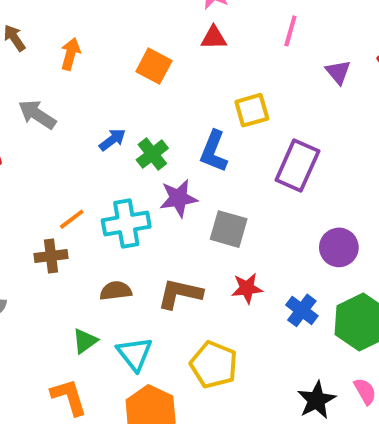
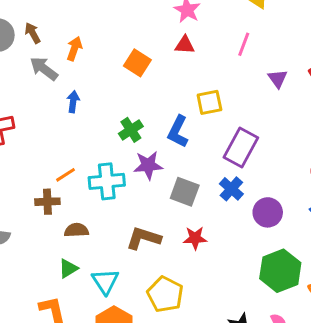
gray arrow: (37, 114) -> (44, 69), moved
blue arrow: (112, 140) -> (73, 102), moved, turned -50
brown semicircle: (116, 291) -> (76, 230), moved
blue cross: (302, 310) -> (231, 189), moved

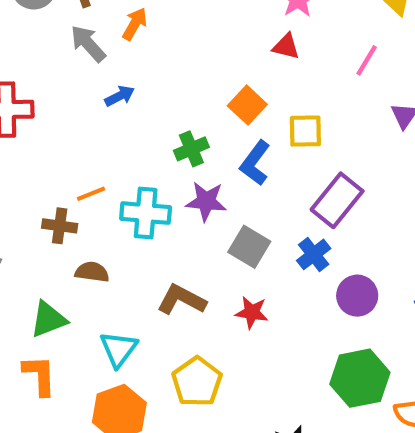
orange square: (137, 63) -> (247, 105), moved
blue arrow: (73, 102) -> (120, 96), turned 45
green triangle: (68, 269) -> (48, 319), moved, size x1.4

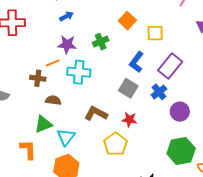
blue L-shape: (255, 163) -> (136, 62), moved
purple star: (206, 201) -> (67, 45), moved
green triangle: (48, 319) -> (43, 124), moved
yellow pentagon: (197, 382) -> (115, 144), moved

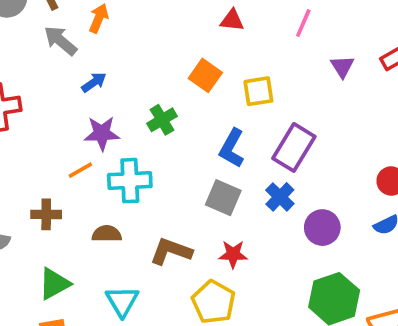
brown cross: (38, 78) -> (46, 214), moved
brown semicircle: (53, 100) -> (107, 234), moved
green triangle: (43, 124) -> (54, 284), moved

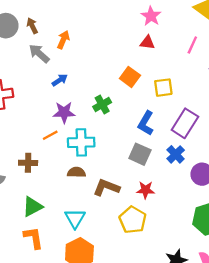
brown semicircle: (107, 234) -> (76, 172), moved

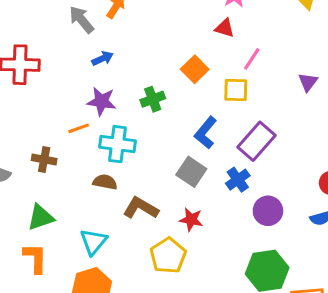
pink line: (192, 45) -> (252, 59), moved

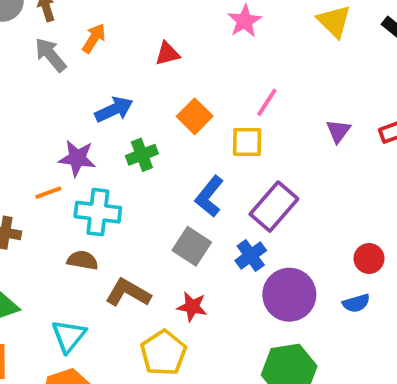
red triangle: (225, 28) -> (167, 54), moved, turned -30
blue arrow: (103, 58) -> (114, 109), moved, size x1.4
purple circle: (268, 211) -> (289, 295), size x1.4

